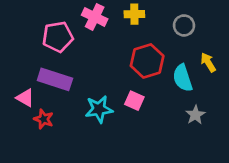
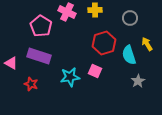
pink pentagon: (58, 37) -> (41, 26), turned -30
pink triangle: (25, 98) -> (11, 63), moved

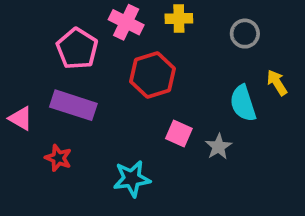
red hexagon: (104, 43) -> (152, 75), moved
cyan star: (70, 77) -> (132, 179), moved
gray star: (138, 81) -> (218, 147), moved

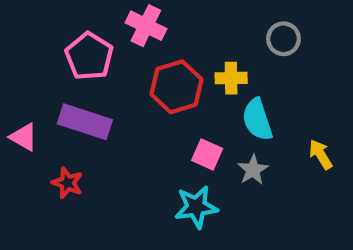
yellow cross: (179, 18) -> (231, 78), moved
yellow arrow: (277, 83) -> (321, 154), moved
cyan semicircle: (243, 103) -> (257, 120), moved
cyan star: (132, 179) -> (196, 207), moved

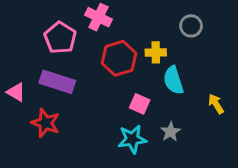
gray star: (253, 170) -> (170, 132), moved
red star: (67, 183) -> (46, 123), size x1.4

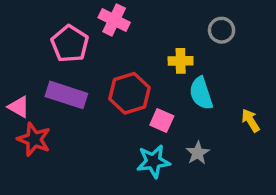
red hexagon: (119, 58) -> (129, 93), moved
red star: (46, 123) -> (34, 139), moved

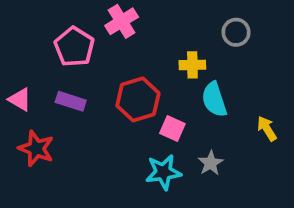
pink cross: (114, 20) -> (122, 21), turned 32
purple rectangle: (66, 95) -> (71, 101), size x0.7
pink triangle: (19, 107) -> (20, 99), moved

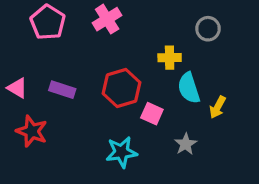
pink pentagon: (74, 47) -> (48, 22), moved
yellow arrow: (267, 129) -> (218, 107), moved, turned -120
cyan star: (163, 172) -> (121, 152), moved

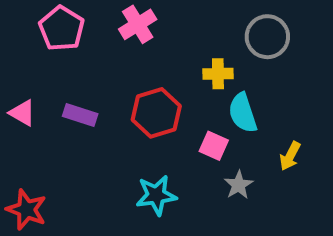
gray circle: (208, 29) -> (267, 37), size x1.4
yellow arrow: (218, 107) -> (290, 156), moved
pink square: (152, 114) -> (214, 146), moved
red star: (32, 131) -> (27, 210), moved

